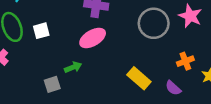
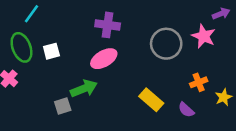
green arrow: (73, 67) -> (84, 89), size x1.5

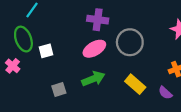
gray circle: (166, 44) -> (130, 42), moved
white square: (51, 51) -> (46, 51), moved
green arrow: (84, 89) -> (93, 79), moved

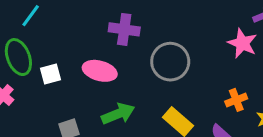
pink ellipse: (94, 49) -> (100, 71), moved, turned 45

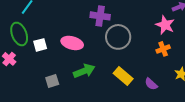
purple cross: (124, 29) -> (100, 16), moved
orange cross: (236, 100) -> (163, 49), moved

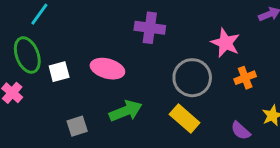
pink star: (165, 25) -> (225, 43), moved
gray circle: (118, 37) -> (192, 78), moved
purple semicircle: (151, 84) -> (241, 131), moved

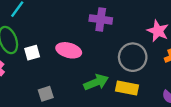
green arrow: (126, 111) -> (96, 82), moved
yellow rectangle: (185, 119) -> (127, 88), turned -30

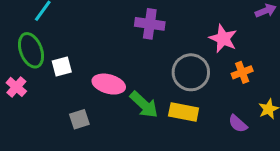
pink ellipse: (69, 50) -> (109, 84), moved
green arrow: (96, 82) -> (144, 105), turned 65

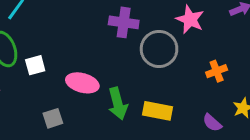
pink star: (223, 39) -> (190, 19), moved
gray circle: (191, 72) -> (159, 49), moved
green arrow: (144, 105) -> (118, 104), turned 32

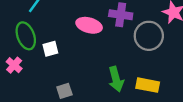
pink ellipse: (82, 83) -> (89, 25), moved

